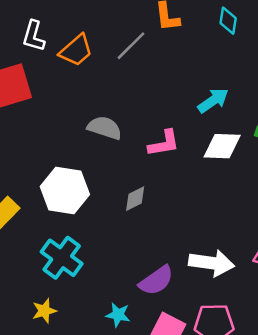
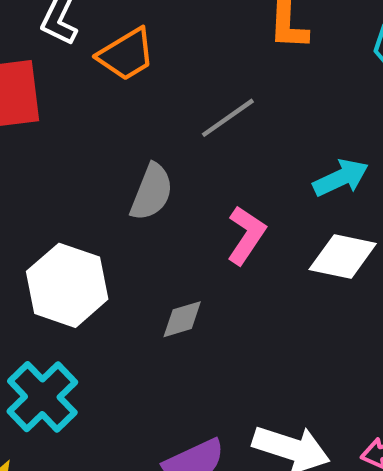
gray line: (131, 46) -> (228, 118), moved
gray semicircle: (105, 128) -> (152, 192), turned 84
pink L-shape: (164, 143) -> (246, 235), turned -56

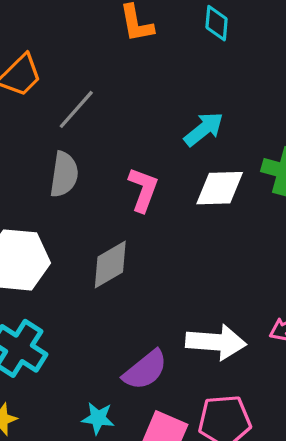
gray line: (228, 118) -> (76, 109), moved
gray diamond: (182, 319) -> (110, 264), size x1.4

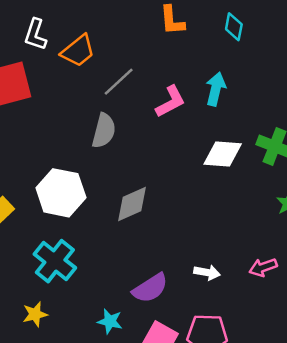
cyan arrow: (204, 129) -> (216, 89), moved, turned -44
pink L-shape: (143, 190) -> (171, 102), moved, turned 36
white arrow: (216, 342) -> (207, 272), size x0.6

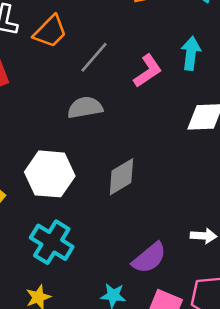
gray semicircle: (104, 131) -> (85, 108), turned -108

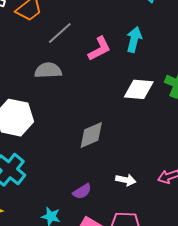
gray diamond: (121, 177) -> (91, 135), moved
purple semicircle: (149, 258) -> (82, 191), size x0.7

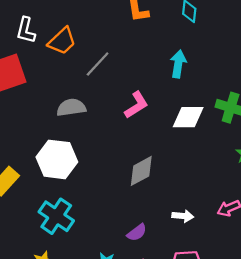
pink L-shape: (99, 49) -> (136, 105), moved
gray semicircle: (48, 70) -> (71, 108), moved

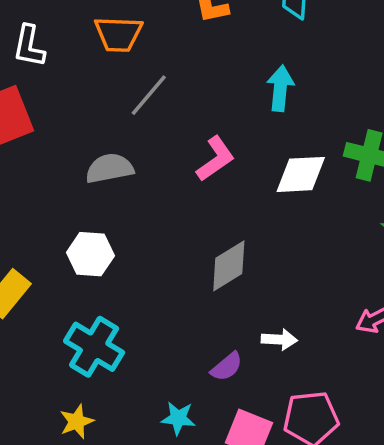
orange trapezoid: (62, 41) -> (118, 34), moved, turned 48
white hexagon: (57, 159) -> (90, 254), size x0.7
white arrow: (183, 216) -> (279, 340), moved

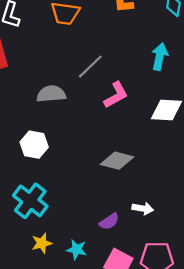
gray line: (149, 95) -> (90, 67), moved
gray diamond: (229, 266) -> (117, 161), turned 40
yellow star: (77, 422) -> (42, 243), moved

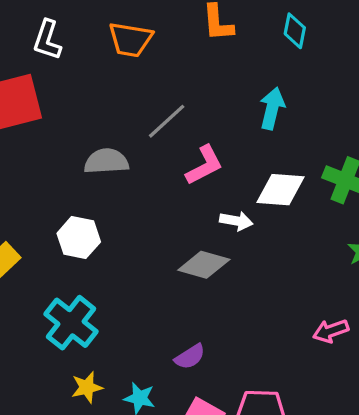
white arrow: (143, 208) -> (236, 221), moved

